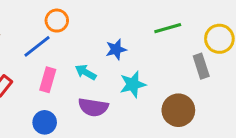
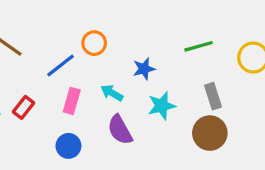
orange circle: (57, 21) -> (94, 43), moved
gray rectangle: (201, 66) -> (213, 96), moved
purple semicircle: (93, 107) -> (120, 130), turned 52

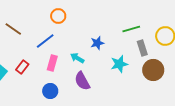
orange circle: (94, 43) -> (58, 16), moved
gray rectangle: (213, 96) -> (142, 48), moved
cyan star: (162, 106) -> (119, 64), moved
brown circle: (210, 133) -> (153, 70), moved

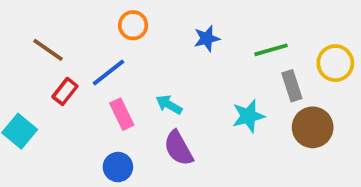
blue star: (97, 43) -> (207, 38), moved
pink rectangle: (52, 63) -> (122, 114), turned -42
red rectangle: (22, 67) -> (65, 91), moved

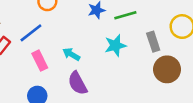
green line: (271, 50) -> (125, 15), moved
cyan star: (248, 116) -> (115, 45), moved

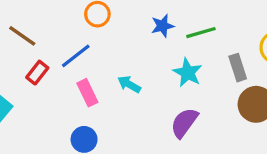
cyan star: (115, 45) -> (188, 73), turned -30
purple semicircle: (78, 83) -> (184, 123), moved, turned 65

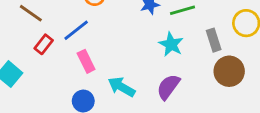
cyan arrow: (129, 84) -> (121, 87), moved, size x1.4

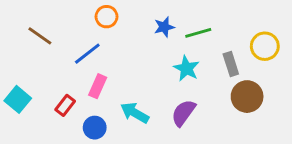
red rectangle: (44, 44) -> (65, 105), moved
pink rectangle: (86, 61) -> (98, 86), turned 50

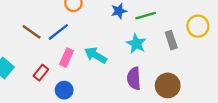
brown line: (40, 36) -> (32, 32), moved
brown circle: (247, 97) -> (168, 85), moved
cyan arrow: (135, 113) -> (96, 55), moved
purple semicircle: (183, 113) -> (134, 78), turned -40

